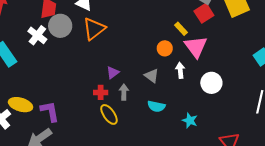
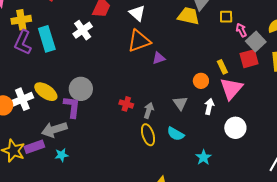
gray circle: (60, 26) -> (81, 89), moved
purple triangle: (113, 72) -> (159, 58), moved
yellow ellipse: (109, 114) -> (148, 135), moved

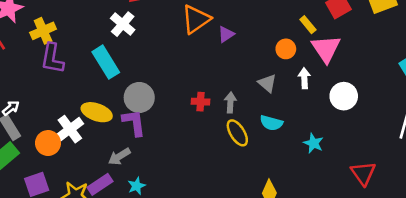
cyan rectangle: (47, 39) -> (106, 62), moved
gray arrow: (54, 130) -> (119, 157), size x0.7

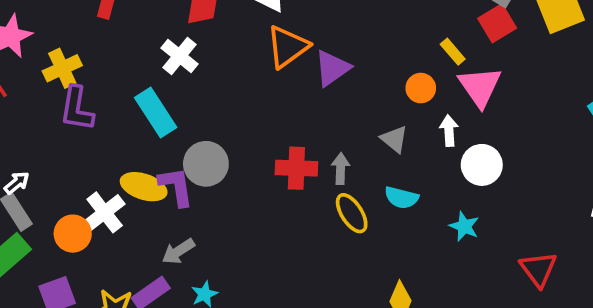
purple triangle: (226, 34) -> (332, 68), size x1.5
white circle: (344, 96) -> (482, 165), moved
red cross: (200, 102) -> (296, 168), size x1.5
purple L-shape: (134, 123) -> (176, 187), moved

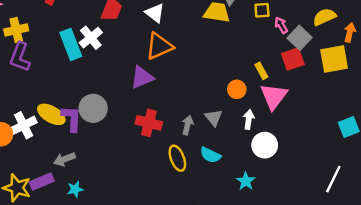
purple triangle: (332, 68) -> (142, 77), moved
cyan rectangle: (156, 112) -> (71, 44), moved
gray arrow: (341, 169) -> (188, 125), moved

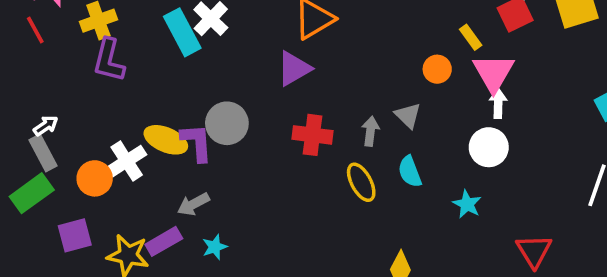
white arrow: (249, 119) -> (498, 103), moved
cyan semicircle: (210, 155) -> (410, 172), turned 50

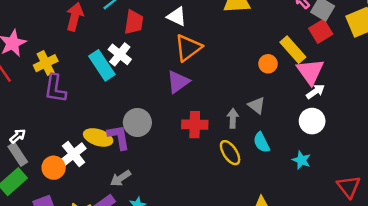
yellow rectangle: (471, 37) -> (293, 50), size x1.6
orange circle: (437, 69) -> (268, 64), moved
white arrow: (498, 103) -> (315, 91), turned 60

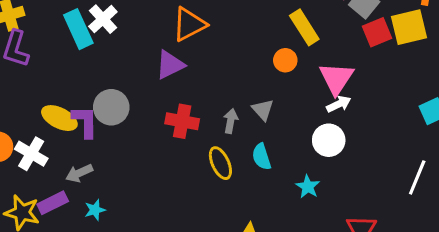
red square: (321, 31) -> (377, 32), moved
yellow rectangle: (293, 50) -> (304, 27), moved
white cross: (74, 154) -> (31, 154), moved, turned -30

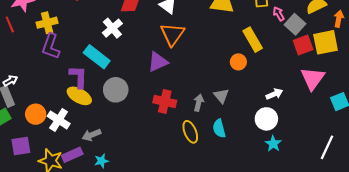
orange triangle: (189, 24) -> (172, 34), turned -30
cyan rectangle: (78, 29) -> (97, 57), moved, turned -30
pink triangle: (336, 78) -> (313, 79), moved
purple L-shape: (85, 122) -> (78, 77), moved
cyan star: (308, 187) -> (273, 144), moved

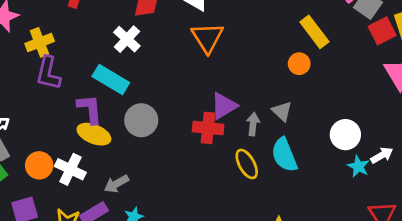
purple triangle: (158, 62) -> (224, 106), moved
white arrow: (274, 94) -> (382, 155), moved
cyan semicircle: (219, 128) -> (284, 155), size x1.4

